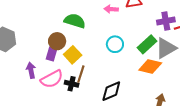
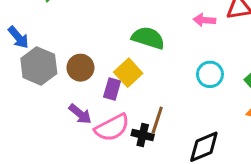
brown circle: (57, 41) -> (80, 68), moved
yellow square: (73, 55) -> (128, 73), moved
purple arrow: (31, 70) -> (80, 114), turned 140

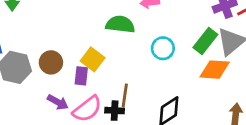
green semicircle: (148, 38) -> (120, 24), moved

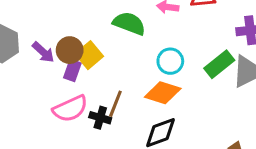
brown circle: (51, 62) -> (70, 50), moved
orange diamond: (215, 70) -> (163, 93), moved
purple arrow: (58, 102) -> (43, 52), moved

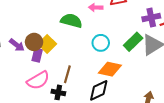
orange diamond: (163, 93) -> (110, 69), moved
black cross: (100, 118) -> (58, 92), moved

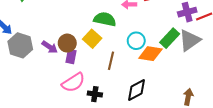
yellow square: (47, 44) -> (92, 39), moved
orange diamond: (110, 69) -> (150, 54), moved
brown line: (67, 74) -> (111, 61), moved

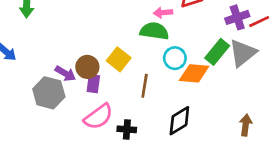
green semicircle: (105, 19) -> (154, 31), moved
gray hexagon: (20, 45) -> (49, 93), moved

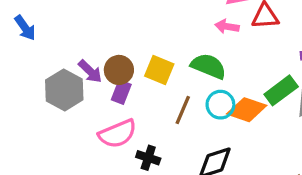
green semicircle: (154, 31) -> (208, 66), moved
cyan circle: (175, 58) -> (220, 105), moved
yellow square: (119, 59) -> (159, 70), turned -30

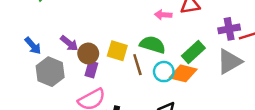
blue arrow: (25, 28) -> (33, 46), moved
purple arrow: (90, 71) -> (69, 43), moved
green rectangle: (281, 90) -> (193, 52), moved
brown line: (183, 110) -> (137, 65), moved, turned -35

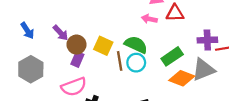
gray hexagon: (50, 72) -> (31, 69), moved
cyan circle: (164, 72) -> (136, 63), moved
orange diamond: (183, 73) -> (182, 78), moved

